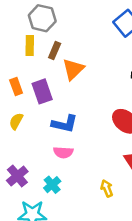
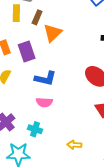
cyan cross: (52, 185) -> (35, 129), turned -32
yellow arrow: (107, 188) -> (74, 145), moved, turned -64

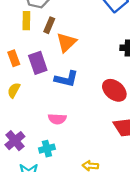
blue L-shape: (45, 78) -> (66, 79), moved
cyan cross: (35, 129) -> (47, 149), turned -32

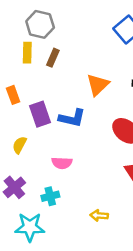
orange triangle: (66, 42) -> (98, 85), moved
purple rectangle: (38, 63) -> (40, 114), moved
yellow semicircle: (14, 90) -> (20, 145), moved

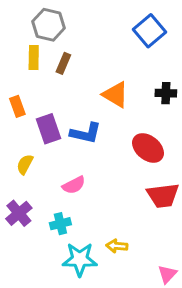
orange triangle: (98, 85) -> (115, 95), turned -45
pink semicircle: (62, 163) -> (74, 185), turned -30
cyan star: (30, 227) -> (80, 259), moved

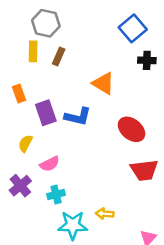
black cross: (166, 93) -> (147, 60), moved
pink semicircle: (74, 185) -> (50, 164), moved

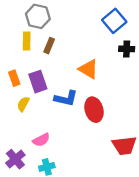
purple rectangle: (46, 113) -> (38, 82), moved
red ellipse: (131, 129) -> (94, 110), moved, turned 35
yellow semicircle: (25, 143) -> (23, 104), moved

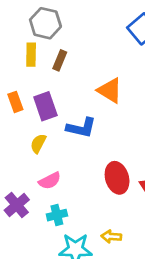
yellow semicircle: (23, 104) -> (38, 143), moved
red ellipse: (94, 110) -> (117, 178), moved

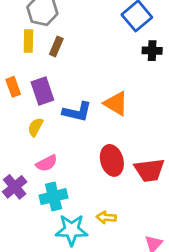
orange triangle: (110, 90) -> (116, 103), moved
cyan cross: (57, 215) -> (53, 197), size x1.4

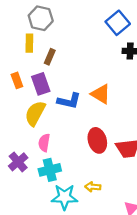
brown rectangle: (56, 46) -> (50, 57), moved
yellow semicircle: (35, 127) -> (35, 113), size x1.6
pink semicircle: (47, 163) -> (44, 143), turned 126

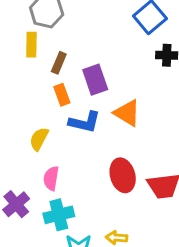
orange rectangle: (17, 80) -> (62, 95), moved
purple rectangle: (41, 84) -> (95, 80), moved
yellow semicircle: (35, 113) -> (39, 139), size x0.7

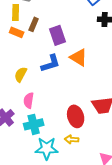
orange rectangle: (62, 95) -> (17, 32), moved, turned -48
blue L-shape: (85, 122) -> (51, 63), turned -30
red ellipse: (123, 175) -> (76, 116), moved

